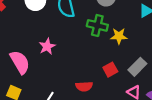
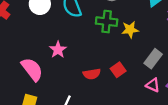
red square: (110, 70) -> (118, 70), moved
red semicircle: (84, 86) -> (92, 74), moved

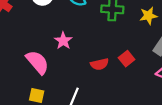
yellow star: (130, 30) -> (148, 16), moved

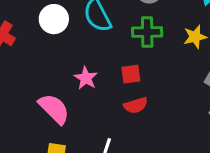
red square: (127, 59) -> (131, 74), moved, turned 35

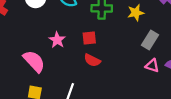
red semicircle: (136, 105) -> (92, 60), turned 42

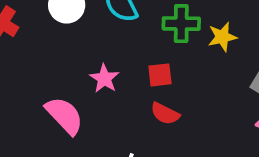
yellow star: (136, 13) -> (222, 37), moved

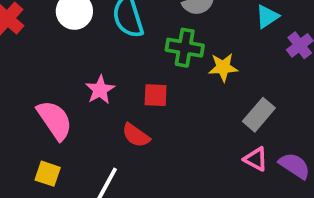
red semicircle: (165, 114) -> (136, 135), moved

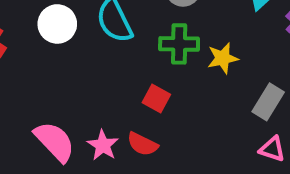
pink star: (100, 90) -> (103, 145), moved
red square: (156, 95) -> (156, 99), turned 35

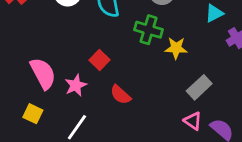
red square: (156, 99) -> (100, 60), moved
red semicircle: (142, 144) -> (120, 95), moved

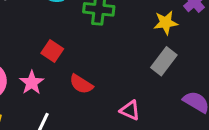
yellow star: (176, 48) -> (166, 23), moved
pink triangle: (193, 121) -> (130, 110), moved

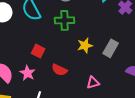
yellow star: (166, 23) -> (85, 45), moved
pink triangle: (130, 110) -> (93, 83), turned -32

